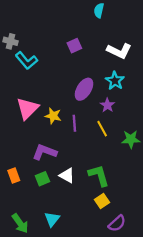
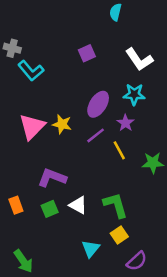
white L-shape: (119, 51) -> (139, 59), turned 30
cyan star: (115, 81) -> (134, 94), turned -30
yellow star: (53, 116) -> (62, 124), moved
purple line: (74, 123) -> (96, 135), moved, turned 56
cyan triangle: (52, 219) -> (91, 249), moved

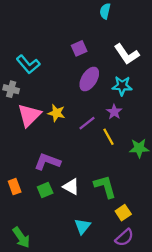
gray cross: (12, 48) -> (11, 89), moved
purple ellipse: (98, 104) -> (89, 79), moved
yellow square: (119, 235) -> (123, 213), moved

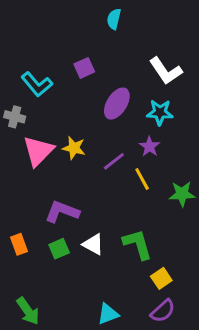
cyan semicircle: (105, 11) -> (114, 19), moved
purple square: (79, 48) -> (84, 68), moved
cyan triangle: (82, 226) -> (108, 314), moved, turned 30

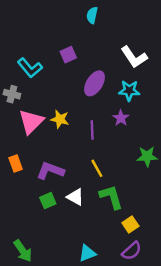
purple line: (114, 161) -> (92, 130), turned -54
yellow line: (142, 179) -> (97, 168), moved
orange rectangle: (19, 244) -> (16, 164), moved

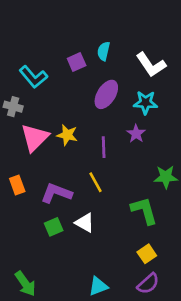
cyan semicircle: (92, 15) -> (104, 51), moved
yellow line: (97, 168) -> (96, 182), moved
green L-shape: (111, 197) -> (144, 211), moved

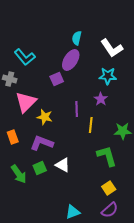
purple square: (77, 62) -> (57, 79), moved
purple ellipse: (106, 94) -> (71, 60), moved
yellow star: (67, 135) -> (45, 117), moved
yellow line: (96, 182) -> (91, 125), moved, turned 35
green arrow: (25, 284) -> (19, 174), moved

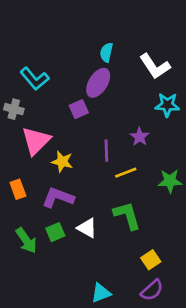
cyan star: (108, 76) -> (167, 105), moved
yellow line: (91, 125) -> (126, 173), turned 63
green L-shape: (107, 156) -> (127, 216), moved

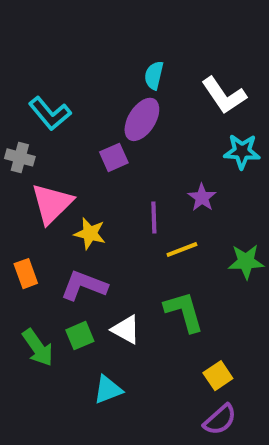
cyan triangle: (101, 293) -> (108, 390), moved

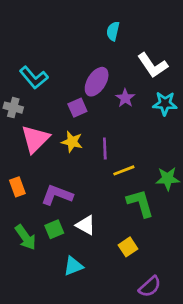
cyan semicircle: (154, 75) -> (113, 31), moved
purple star: (202, 197) -> (125, 98), moved
yellow star: (90, 234) -> (72, 142), moved
green L-shape: (184, 312) -> (140, 203), moved
yellow square: (218, 376) -> (128, 247), moved

